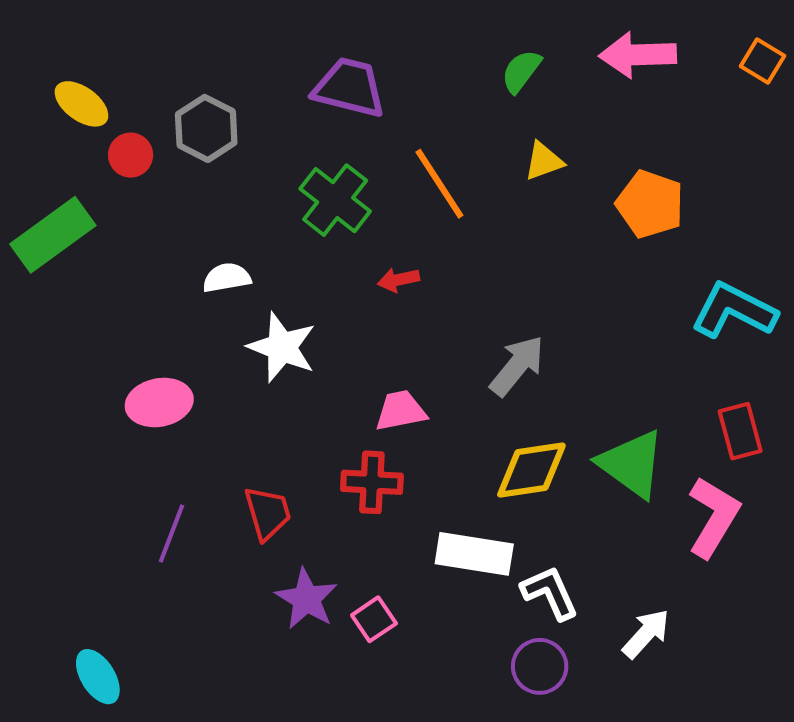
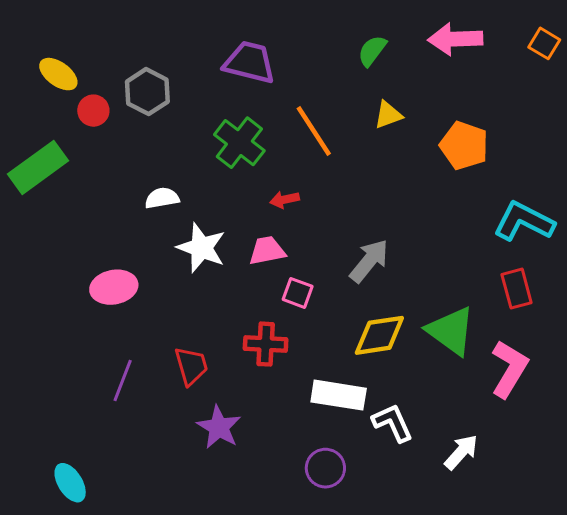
pink trapezoid: (401, 411) -> (267, 251), moved
red rectangle: (740, 431) -> (517, 289), moved
pink square: (374, 619) -> (298, 293), moved, turned -36
purple circle: (540, 666) -> (325, 468), moved

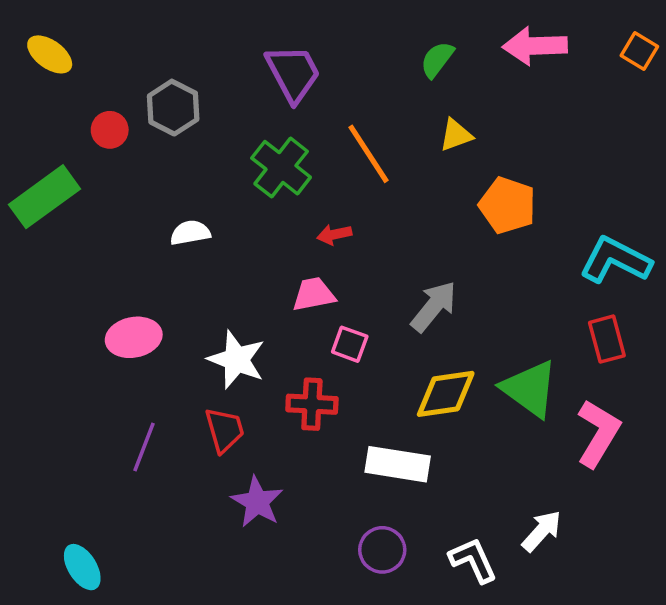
purple trapezoid: (250, 62) -> (293, 73), turned 48
yellow ellipse: (58, 74) -> (50, 54), moved
orange pentagon: (464, 146) -> (507, 205), moved
white star: (201, 248) -> (237, 360), moved
white L-shape: (393, 423) -> (473, 560), moved

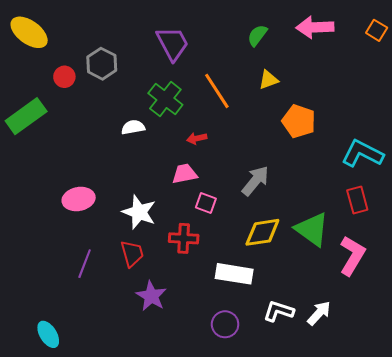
yellow ellipse: (50, 54) -> (29, 32), size x1.4
white semicircle: (190, 233) -> (133, 127), moved
white L-shape: (473, 560) -> (279, 311), moved, turned -48

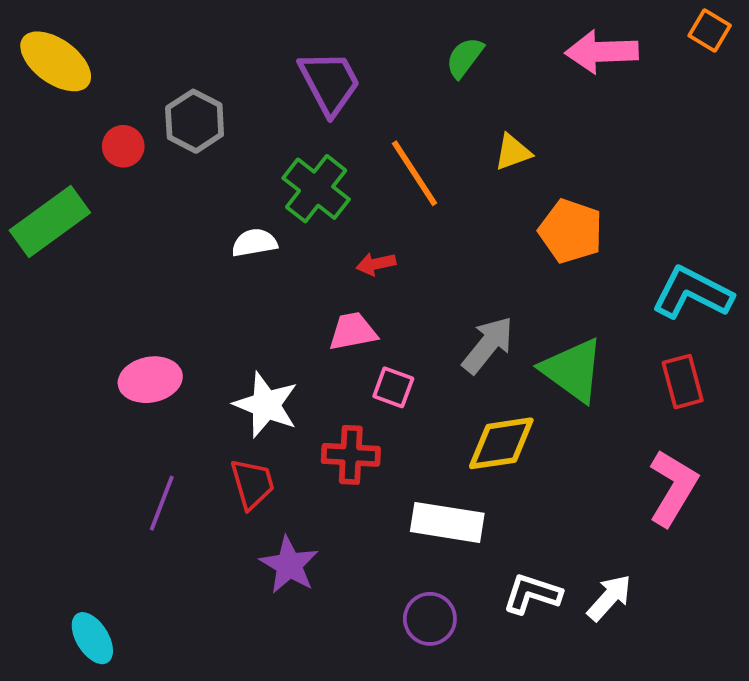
orange square: (377, 30) -> (710, 31), moved
green semicircle: (257, 35) -> (465, 58), moved
green triangle: (312, 229) -> (573, 370), moved

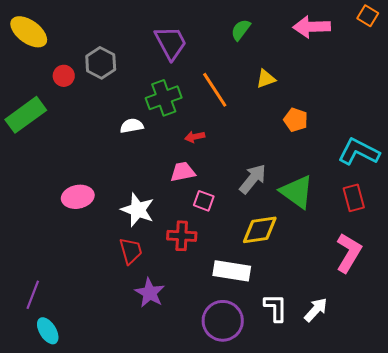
green cross: (316, 189) -> (164, 98), turned 32
orange pentagon: (571, 231) -> (296, 120), size x0.7
purple line: (162, 503) -> (33, 295), moved
white L-shape: (532, 594) -> (276, 308), turned 72
purple circle: (430, 619) -> (223, 321), size x1.5

